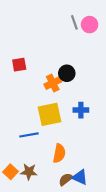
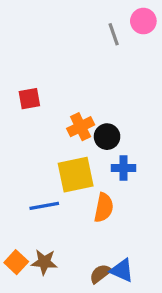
pink circle: (90, 25) -> (143, 21), moved
black circle: (67, 73) -> (107, 137), moved
orange semicircle: (59, 153) -> (104, 208), moved

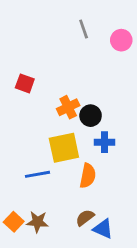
pink circle: (143, 21) -> (121, 40), moved
gray line: (114, 34) -> (84, 29), moved
red square: (29, 99) -> (25, 83), turned 30
brown semicircle: (100, 274) -> (85, 218), moved

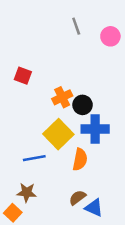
blue cross: (104, 142) -> (95, 129), size x1.5
yellow square: (64, 148) -> (58, 134), turned -32
orange square: (14, 222) -> (13, 213), moved
brown star: (37, 222) -> (27, 192), moved

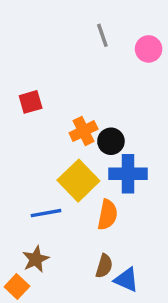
red square: (23, 76) -> (31, 102), turned -36
brown star: (27, 192) -> (36, 259), turned -30
brown semicircle: (77, 198) -> (104, 266), turned 144

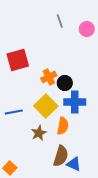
red square: (31, 102) -> (18, 60), size x1.6
blue line: (46, 213) -> (14, 112), moved
brown star: (36, 259) -> (39, 133), moved
brown semicircle: (104, 266) -> (61, 156), size x1.5

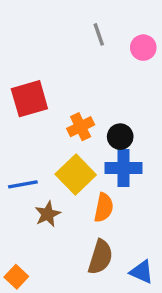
black circle: (65, 83) -> (120, 137), moved
brown star: (39, 133) -> (48, 214), moved
blue triangle: (74, 164) -> (142, 272), moved

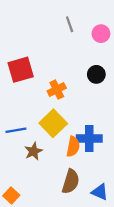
black circle: (120, 137) -> (96, 74), moved
blue cross: (123, 168) -> (89, 138), moved

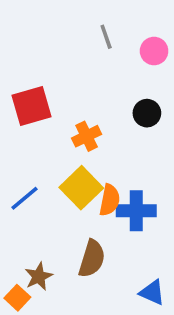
blue line: (16, 130) -> (24, 198), turned -30
orange semicircle: (73, 147) -> (110, 200), moved
brown star: (33, 151) -> (39, 276), moved
brown semicircle: (71, 182) -> (92, 259), moved

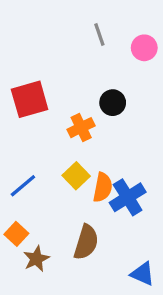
black circle: (147, 113) -> (113, 103), moved
yellow square: (81, 188) -> (76, 176), size x0.7
blue cross: (136, 211) -> (128, 197), turned -32
orange square: (17, 298) -> (16, 234), moved

